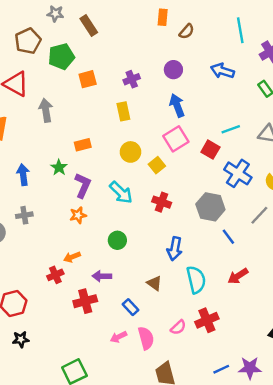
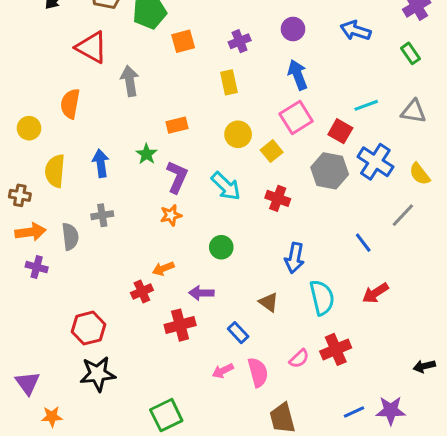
gray hexagon: (210, 207) -> (330, 171), moved
black star: (21, 339) -> (98, 374), size x1.6

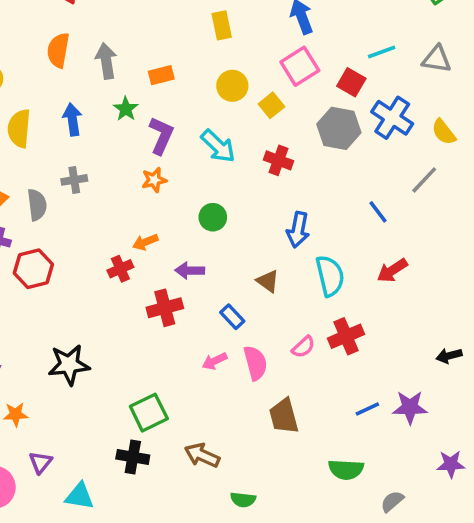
gray arrow: (130, 81) -> (106, 61), moved
orange semicircle: (70, 104) -> (58, 50), moved
red hexagon: (89, 328) -> (33, 269), moved

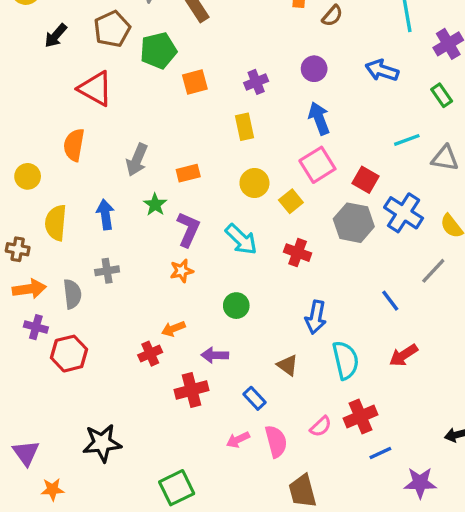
orange semicircle: (58, 50) -> (74, 145), moved
cyan line: (382, 52) -> (407, 140), moved
gray arrow: (106, 61) -> (137, 160), turned -148
blue line: (367, 409) -> (380, 453), moved

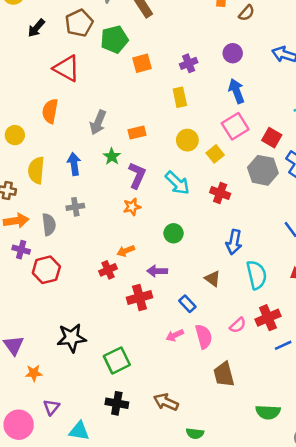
green square: (177, 488) -> (117, 360), moved

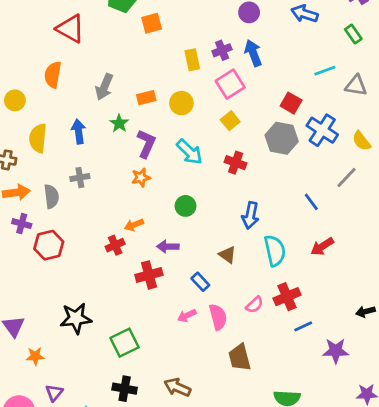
purple cross: (189, 63) -> (222, 50), moved
pink square: (235, 126) -> (230, 84), moved
yellow circle: (187, 140) -> (181, 103), moved

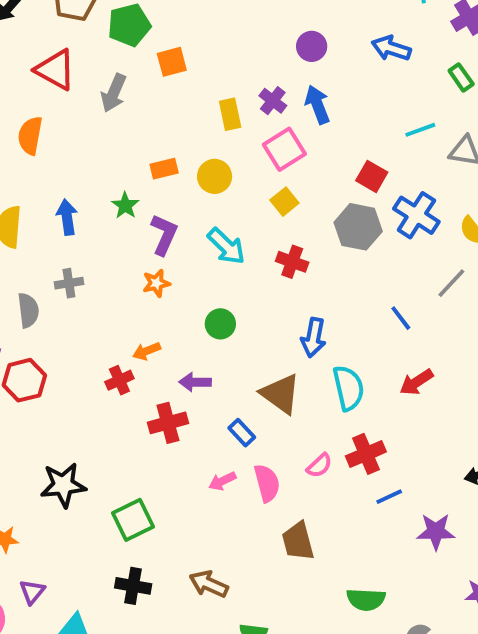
purple cross: (222, 50) -> (273, 101), turned -30
gray arrow: (104, 87) -> (114, 93), moved
brown triangle: (227, 255) -> (281, 394), size x1.6

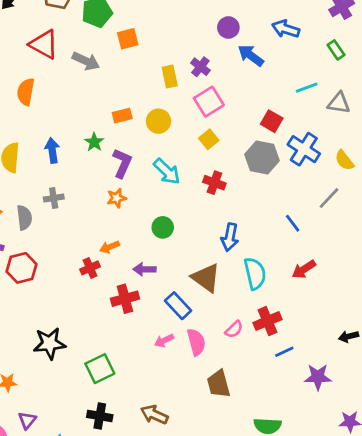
gray arrow: (114, 93) -> (86, 61), turned -88
blue arrow: (317, 105) -> (251, 55), moved, turned -32
blue rectangle: (242, 433) -> (178, 306), size x1.4

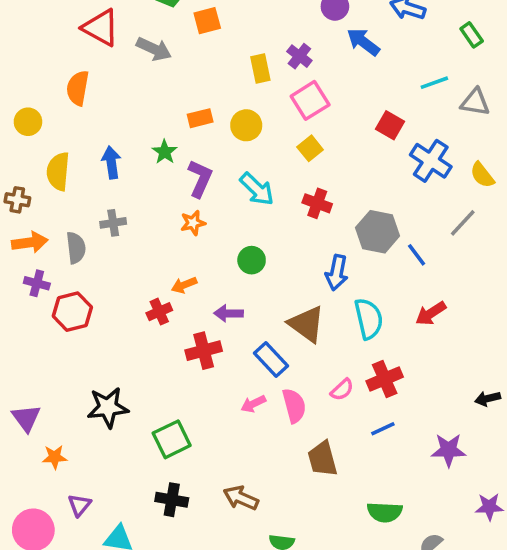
gray hexagon: (262, 158) -> (378, 232), moved
blue line: (284, 352) -> (383, 429), moved

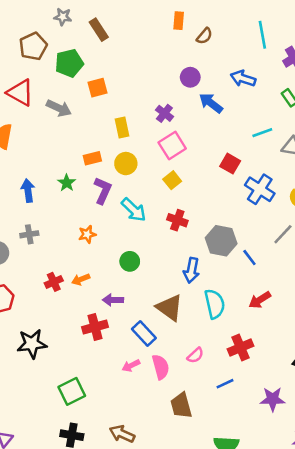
yellow rectangle: (260, 68) -> (122, 127), moved
purple L-shape: (200, 179) -> (103, 191), moved
red cross: (159, 312) -> (54, 282), moved
red cross: (385, 379) -> (240, 348), moved
black star: (108, 407) -> (32, 344), moved

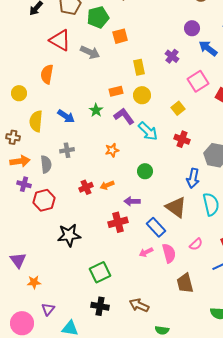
pink square: (172, 145) -> (198, 81), moved
blue arrow: (28, 191) -> (66, 116), turned 132
purple L-shape: (103, 191) -> (124, 116), turned -60

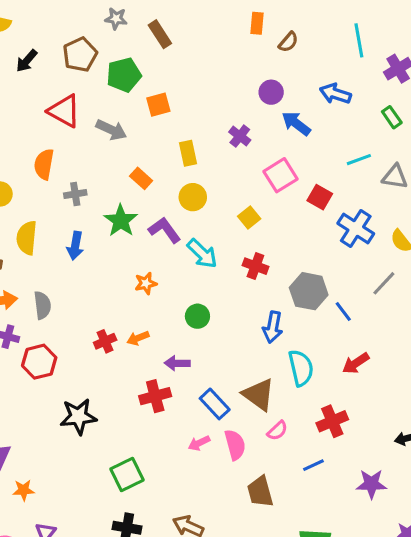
orange rectangle: (116, 91) -> (141, 178), moved, turned 56
green star: (96, 110) -> (121, 221), size x1.5
blue arrow: (66, 116) -> (75, 246), moved, turned 66
gray cross: (67, 150) -> (75, 194), moved
brown triangle: (176, 207) -> (259, 395), moved

